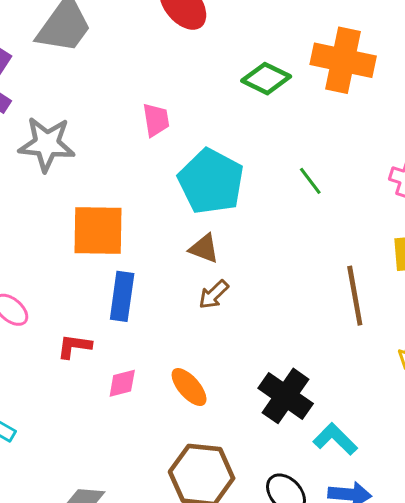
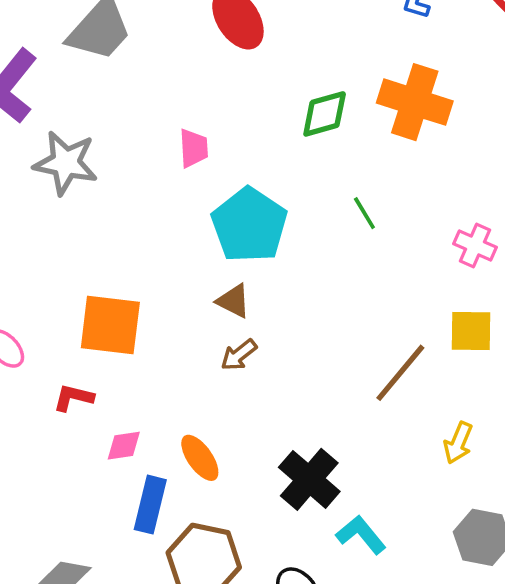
green diamond: (266, 79) -> (325, 114), turned -48
green line: (310, 181) -> (364, 213), moved
orange square: (98, 231) -> (110, 325), moved
blue rectangle: (122, 296) -> (150, 505), moved
brown line: (355, 296) -> (400, 373), turned 44

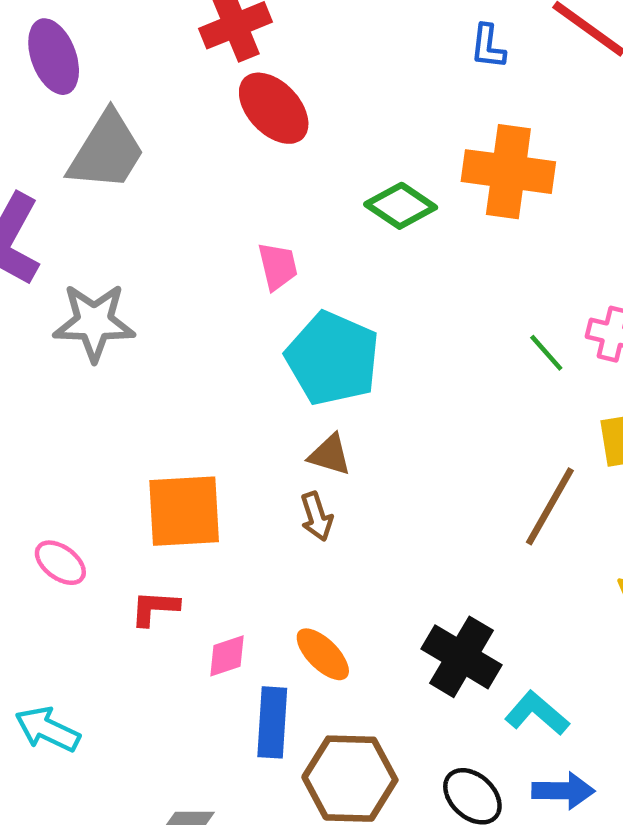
green diamond: (325, 114) -> (401, 206), turned 60
pink trapezoid: (194, 148) -> (278, 266), moved
green line: (364, 213) -> (546, 353), moved
brown arrow: (239, 355) -> (317, 517), moved, turned -60

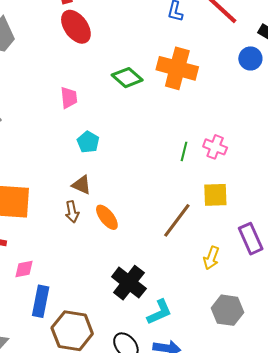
green line: (546, 353) -> (184, 151), turned 48
cyan pentagon: (333, 358) -> (88, 142), size x0.5
orange ellipse: (323, 654) -> (107, 217), moved
cyan L-shape: (537, 713) -> (159, 312), turned 108

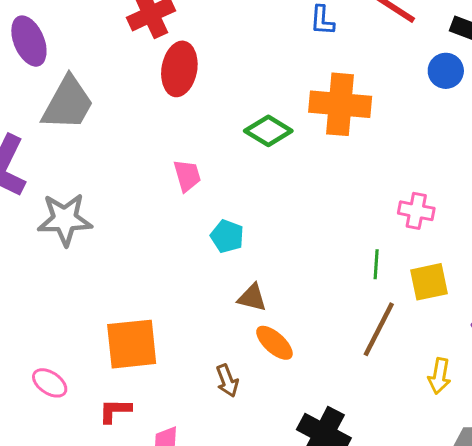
red ellipse: (76, 27) -> (179, 69), turned 56
green line: (184, 151) -> (376, 264), moved
brown triangle: (81, 185) -> (252, 298), moved
brown arrow: (72, 212) -> (227, 381), moved

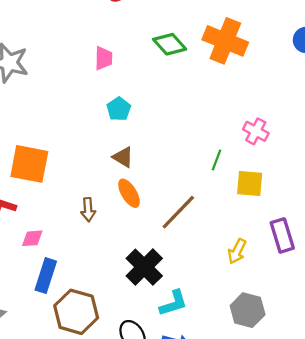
brown line: (379, 329) -> (178, 212), moved

